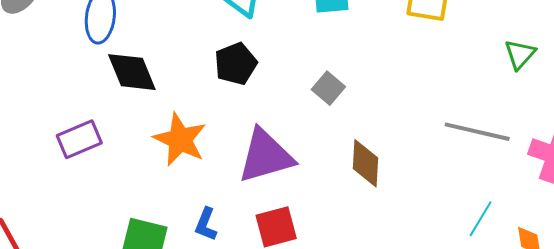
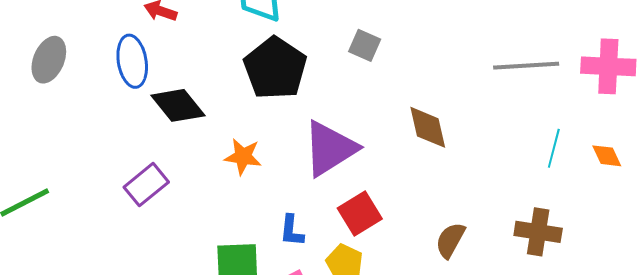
black pentagon: (236, 64) -> (275, 68), size x1.5
gray square: (328, 88) -> (365, 45), moved
orange star: (180, 139) -> (243, 157), size x0.7

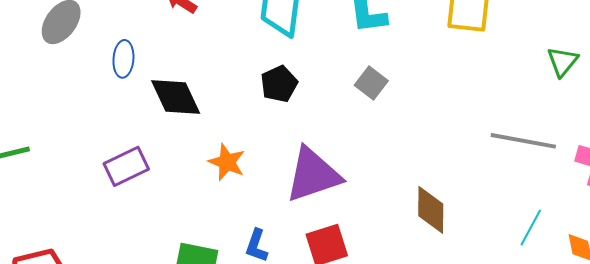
blue ellipse: (132, 61) -> (123, 59), moved, size x0.7
black pentagon: (275, 68) -> (279, 84), size x0.6
brown diamond: (428, 127) -> (431, 210), moved

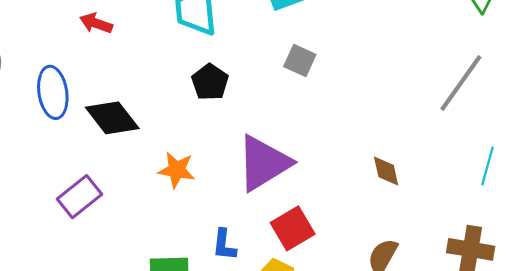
blue ellipse: (123, 59) -> (53, 92), size x1.4
gray line: (523, 141) -> (461, 83), turned -52
brown diamond: (431, 210) -> (386, 171), size x0.7

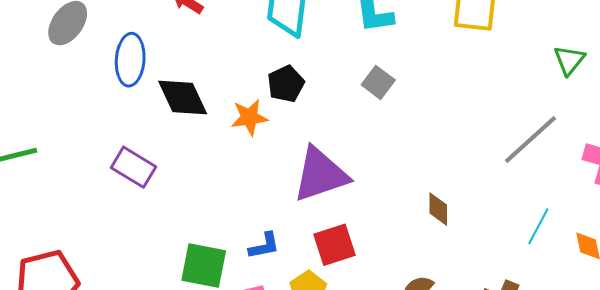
orange star: (177, 170) -> (249, 117), moved, turned -30
purple rectangle: (79, 197) -> (134, 167), turned 57
blue L-shape: (224, 245) -> (264, 246), turned -120

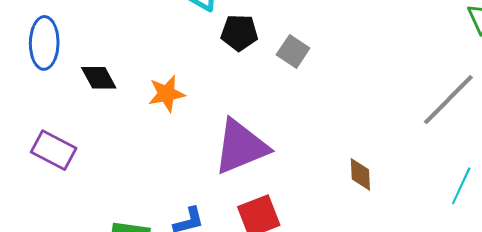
black pentagon: (286, 84) -> (239, 33), moved, turned 30
black diamond: (183, 98) -> (99, 78), size x0.7

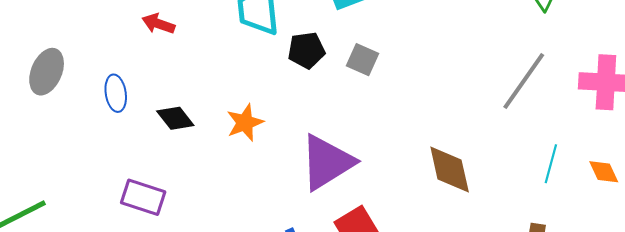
blue ellipse: (44, 43) -> (116, 93), size x0.7
brown diamond: (360, 174) -> (450, 169), size x1.6

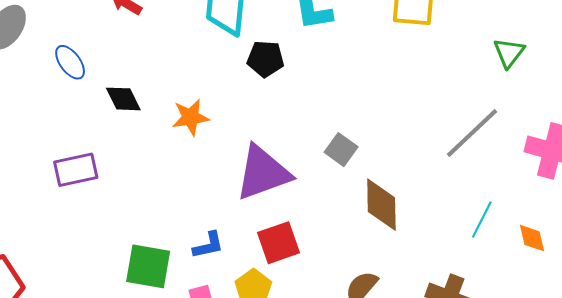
gray square: (362, 60) -> (341, 150), moved
blue ellipse: (116, 93) -> (70, 62), turned -39
purple rectangle: (143, 197) -> (76, 170), turned -42

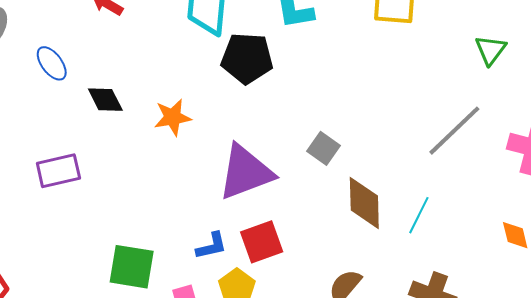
black pentagon: (265, 59) -> (247, 58), size x1.4
cyan line: (482, 220) -> (419, 215), moved
blue L-shape: (208, 245) -> (211, 246), moved

